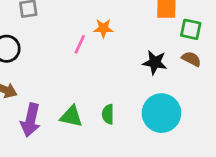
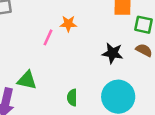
green triangle: (71, 116) -> (27, 80), moved

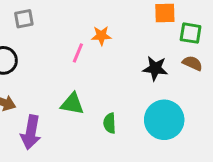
green triangle: (27, 80) -> (72, 104), moved

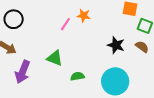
green semicircle: (110, 123) -> (77, 76), turned 72

